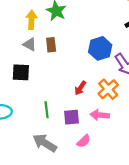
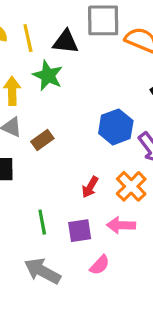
brown rectangle: (51, 45) -> (42, 140), moved, turned 64

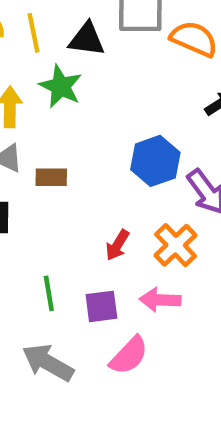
brown rectangle: (42, 140) -> (51, 177), turned 35
pink semicircle: (100, 265) -> (129, 356), size x1.4

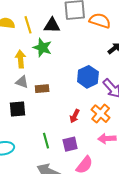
pink arrow: (160, 300) -> (107, 138), moved

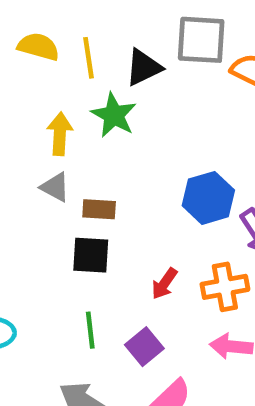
black triangle: (52, 25) -> (144, 67), turned -36
black square: (17, 109) -> (91, 255), moved
orange cross: (101, 114) -> (225, 287), turned 30
purple square: (70, 144) -> (144, 347), turned -35

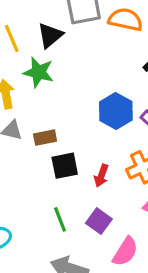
black square: (91, 255) -> (65, 166), moved

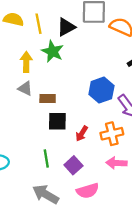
pink semicircle: (125, 252) -> (88, 191), turned 30

